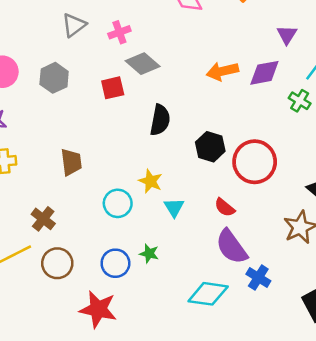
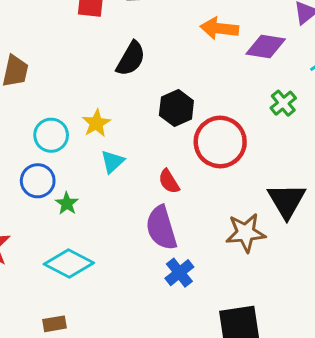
green cross: (300, 101) -> (283, 103), moved
blue circle: (115, 263) -> (38, 181), moved
cyan diamond: (208, 294) -> (69, 263), moved

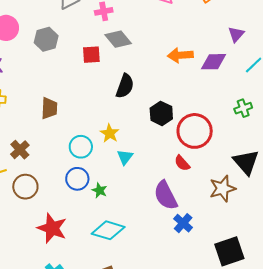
green cross: (283, 103) -> (243, 108), moved, turned 30
red semicircle: (169, 181) -> (182, 163), moved

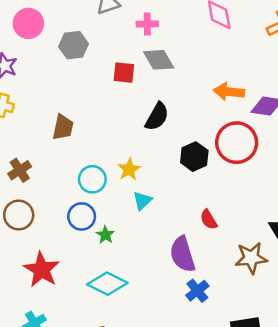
red circle: (195, 131) -> (237, 143), moved

